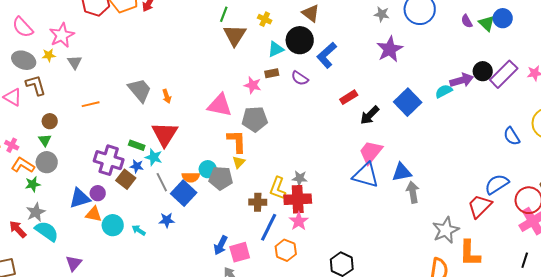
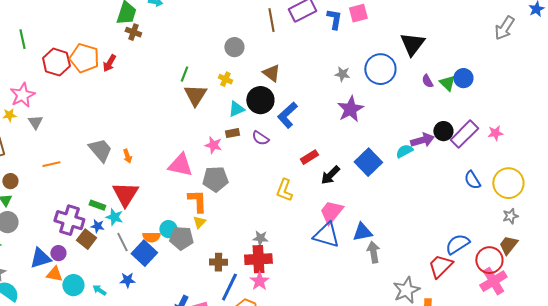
blue semicircle: (512, 136) -> (472, 180), moved
yellow L-shape: (278, 188) -> (284, 190), moved

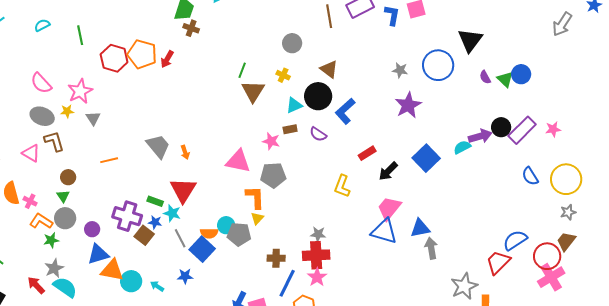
purple circle: (58, 253) -> (92, 229), moved
orange triangle: (54, 274) -> (112, 270), size x1.4

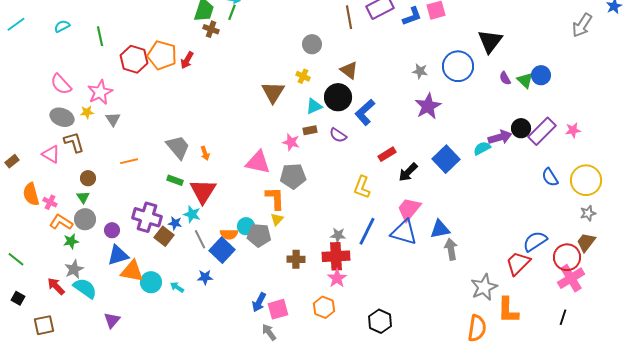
blue L-shape: (392, 15) -> (412, 16), turned 60
green line: (242, 70) -> (232, 12), moved
green rectangle: (155, 201) -> (175, 180), moved
blue line: (287, 283) -> (367, 231), moved

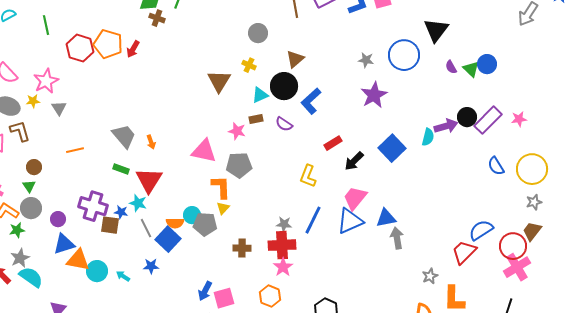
brown triangle: (349, 70) -> (295, 59), turned 42
cyan semicircle: (482, 148) -> (428, 137), turned 132
blue triangle: (404, 232) -> (350, 221), turned -40
brown square: (164, 236) -> (110, 225), turned -30
gray star: (484, 287) -> (430, 276), size x0.6

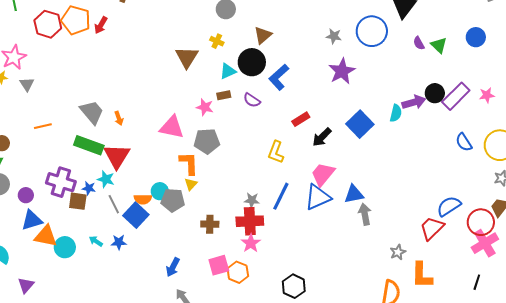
blue circle: (487, 64) -> (476, 37), moved
green rectangle: (121, 169) -> (89, 145), size x1.8
cyan arrow: (123, 276) -> (96, 241), moved
pink square: (224, 298) -> (219, 265), moved

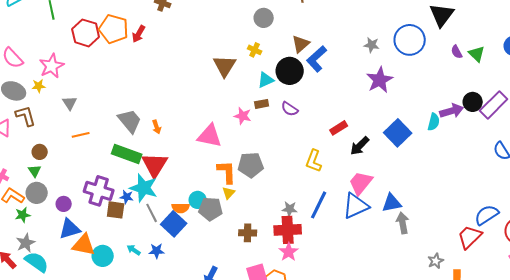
blue L-shape: (279, 77) -> (317, 59), moved
gray triangle: (27, 84) -> (70, 103), moved
gray pentagon: (207, 141) -> (251, 165), moved
cyan star: (106, 179) -> (144, 188), size x1.6

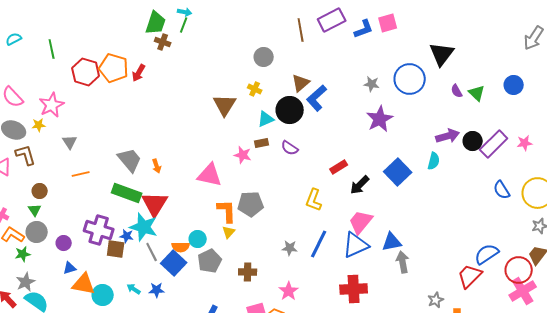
purple arrow: (452, 111) -> (448, 136), moved
gray pentagon: (211, 209) -> (210, 261), moved, turned -30
blue triangle: (70, 229) -> (70, 268), size x0.6
red cross: (288, 230) -> (354, 289), moved

